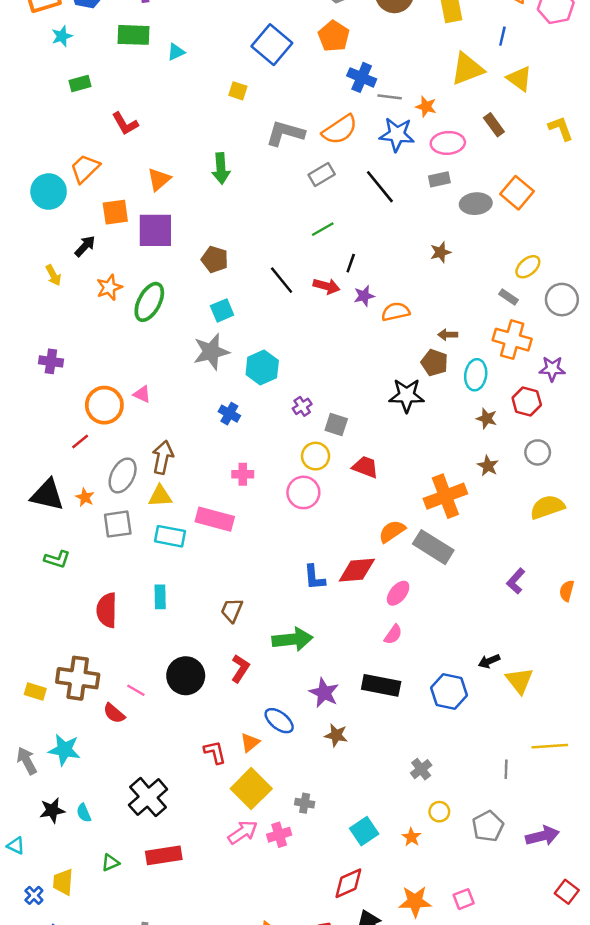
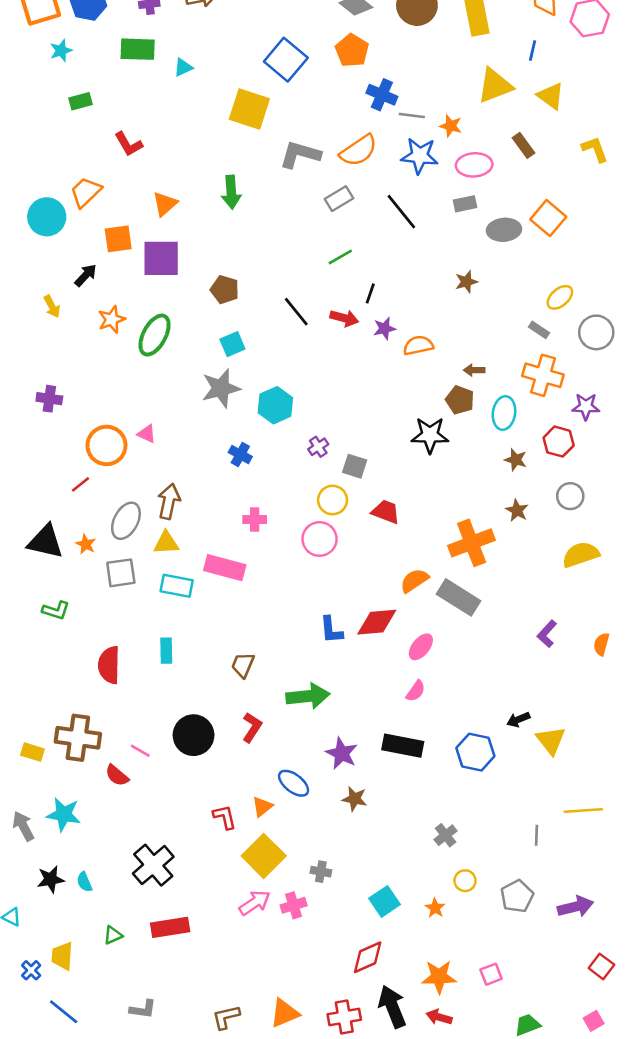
yellow square: (238, 91) -> (249, 109), size x2.0

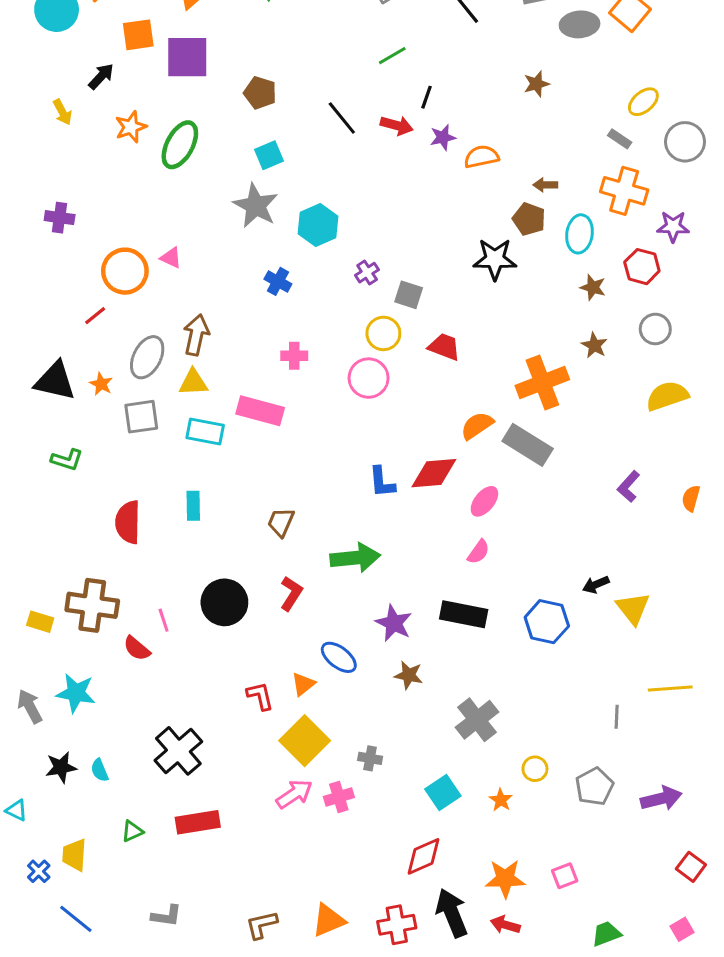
gray star: (221, 388) -> (256, 206), turned -30
pink line: (140, 751) -> (164, 620), turned 42
gray cross: (446, 835) -> (477, 720), moved, size x1.6

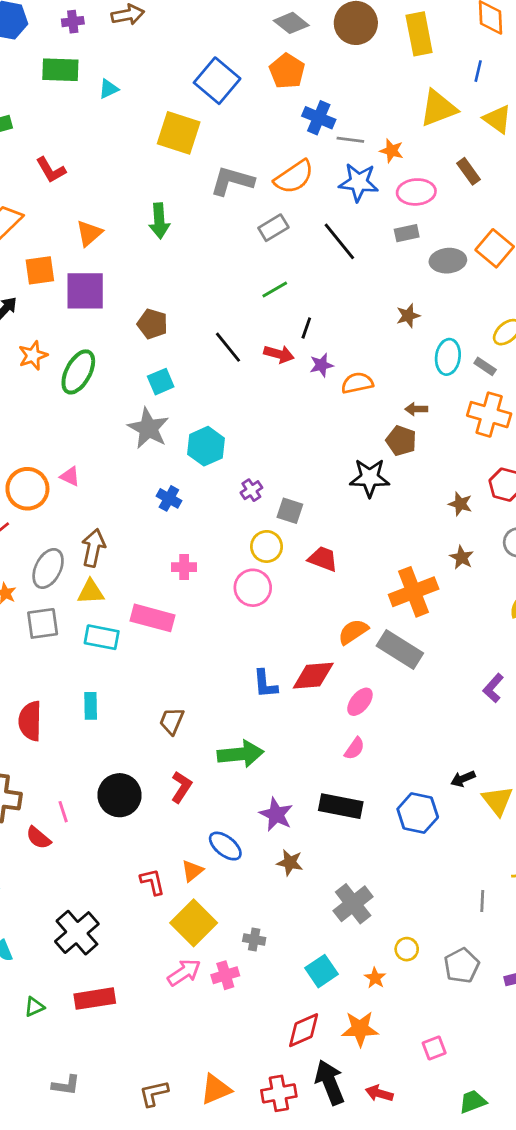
cyan ellipse: (580, 234) -> (448, 357), moved
orange star: (505, 879) -> (360, 1029), moved

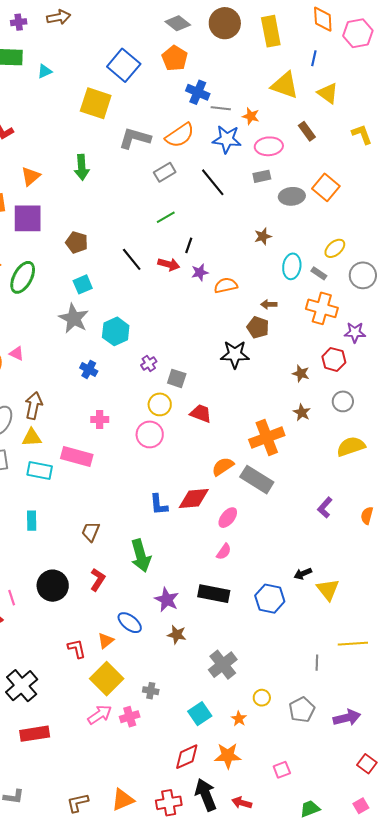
yellow triangle: (438, 108) -> (285, 85), turned 40
green arrow: (240, 754) -> (141, 556), turned 80

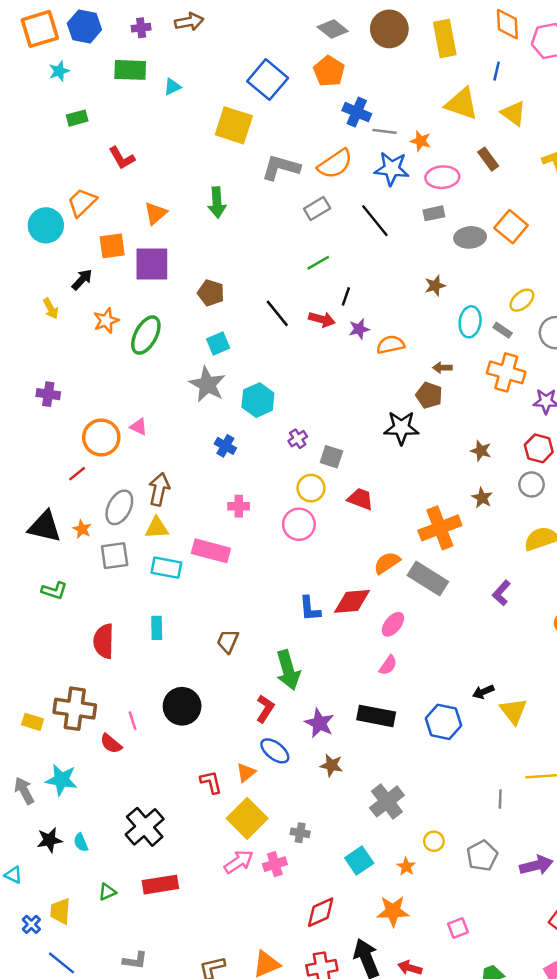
red hexagon: (334, 359) -> (539, 448), moved
purple L-shape: (325, 508) -> (501, 593), moved
red L-shape: (98, 580) -> (265, 709), moved
red diamond: (187, 757) -> (321, 912), moved

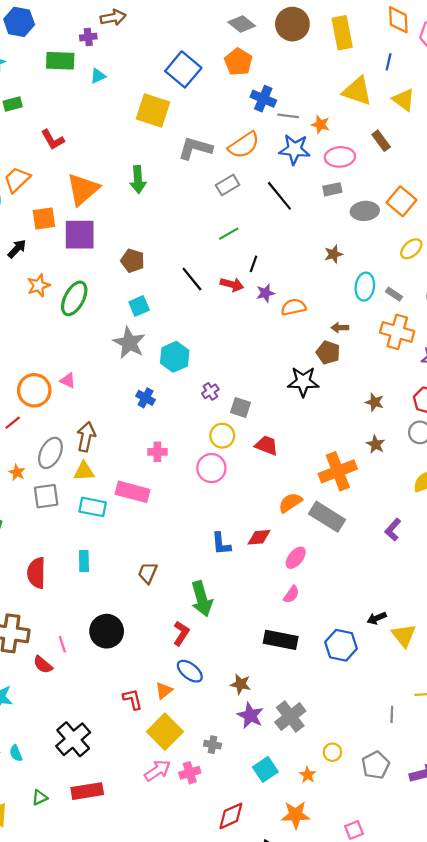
purple cross: (141, 28) -> (88, 37), moved
orange triangle: (156, 213) -> (83, 189), size x1.6
yellow ellipse: (522, 300) -> (411, 249), moved
red diamond: (352, 601) -> (259, 537), size x0.7
purple star: (319, 723) -> (250, 715), moved

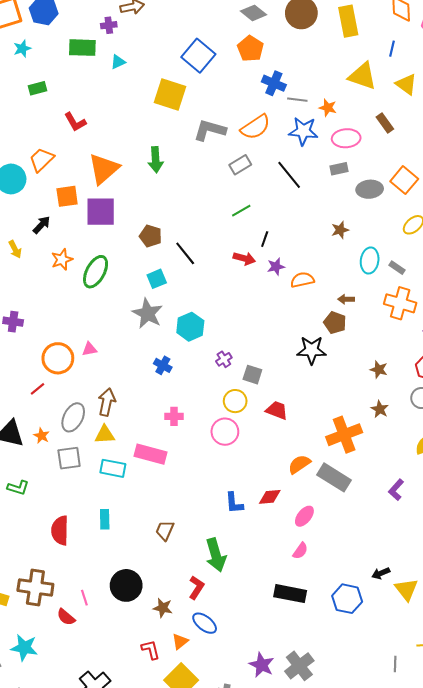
black line: (192, 279) -> (185, 253), moved
pink triangle: (68, 381) -> (89, 349), turned -35
brown star: (241, 684) -> (163, 608), moved

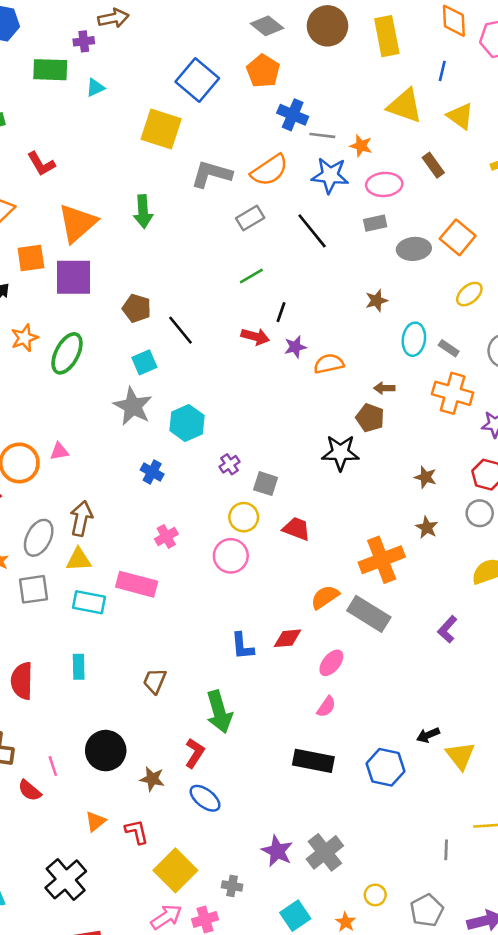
pink cross: (174, 416) -> (166, 536), turned -30
orange triangle: (180, 641) -> (95, 821), moved

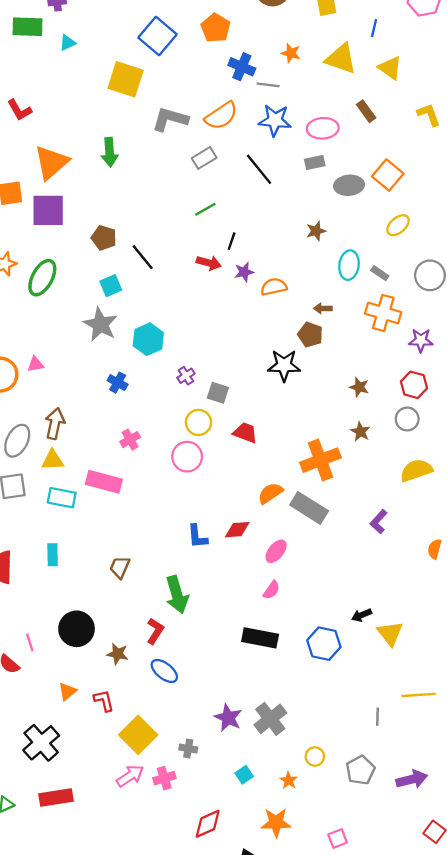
orange star: (361, 146) -> (291, 53), moved
cyan square: (295, 916) -> (244, 775), size x0.7

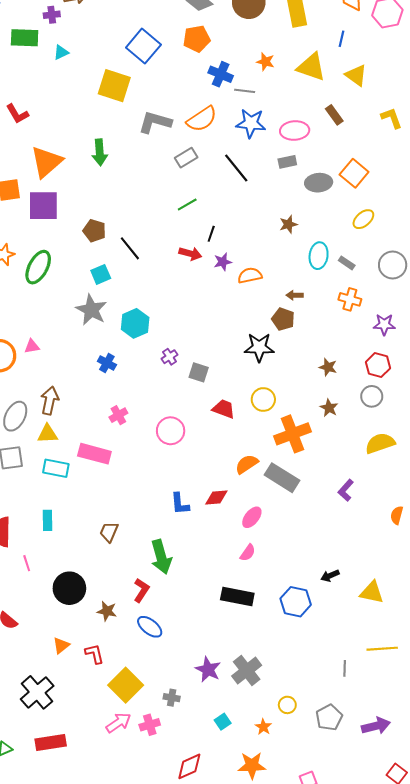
orange pentagon: (216, 28) -> (197, 39), turned 30
orange cross: (383, 313) -> (350, 299), size x0.7
yellow circle: (199, 422) -> (263, 399), moved
yellow triangle: (390, 633) -> (372, 592), moved, turned -40
pink line: (30, 642) -> (27, 563), moved

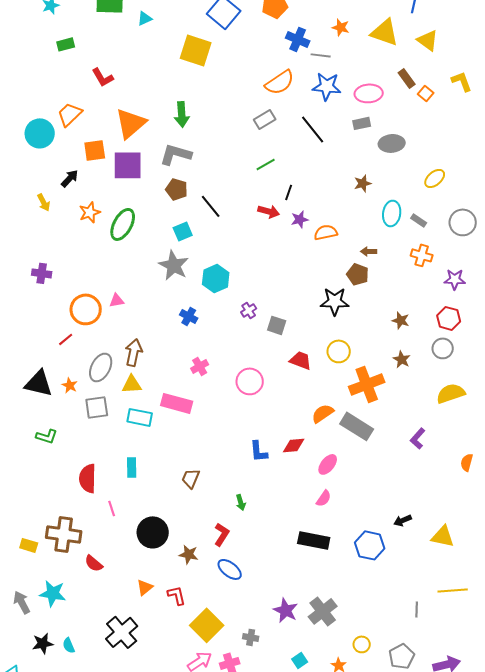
gray L-shape: (155, 122) -> (176, 154), moved
orange square: (354, 173) -> (426, 93), moved, size x0.6
green arrow: (161, 557) -> (241, 502), size x0.5

